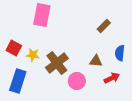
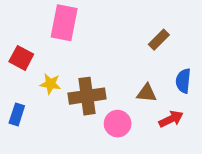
red square: (14, 48) -> (21, 58), moved
brown cross: (57, 63) -> (87, 96), turned 30
blue rectangle: (18, 81) -> (17, 114), moved, size x0.6

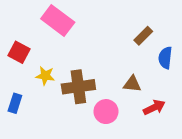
pink rectangle: (64, 23) -> (58, 21), turned -64
blue semicircle: (183, 81) -> (165, 58), moved

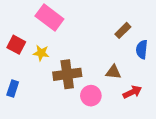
yellow star: (45, 76) -> (41, 53), moved

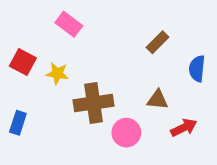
pink rectangle: (49, 17) -> (69, 24), size x0.7
brown rectangle: (123, 30) -> (158, 42), moved

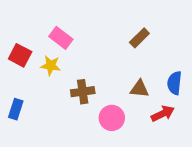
pink rectangle: (69, 24) -> (61, 38), moved
blue semicircle: (197, 69) -> (174, 83), moved
brown cross: (93, 103) -> (83, 92), size x0.7

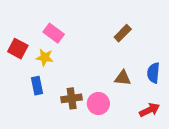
brown cross: (83, 92) -> (72, 98), moved
blue rectangle: (16, 109) -> (37, 86), moved, turned -30
red arrow: (163, 114) -> (150, 110), moved

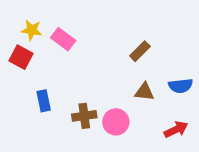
brown rectangle: (123, 33) -> (140, 51), moved
yellow star: (45, 57) -> (32, 30), moved
blue semicircle: (153, 73) -> (181, 86), turned -102

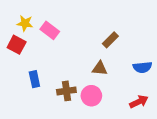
brown triangle: (144, 92) -> (100, 68), moved

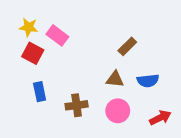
red square: (17, 45) -> (33, 53), moved
blue semicircle: (142, 67) -> (148, 81), moved
pink circle: (91, 96) -> (118, 111), moved

